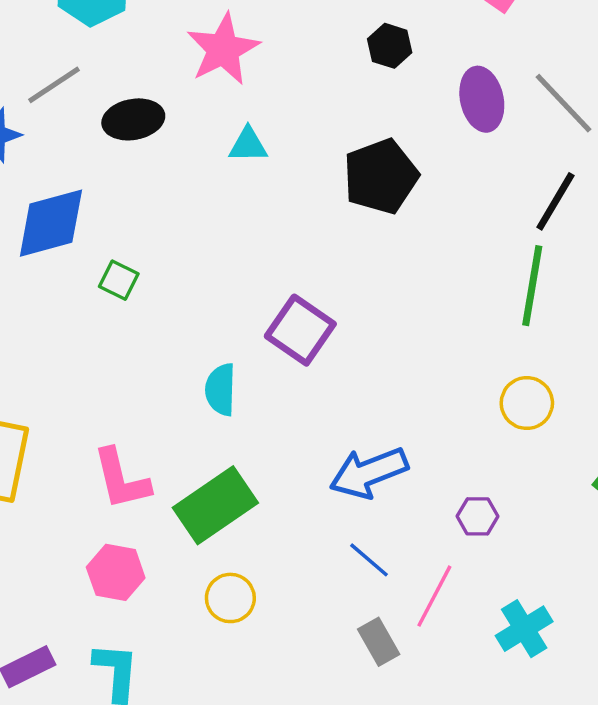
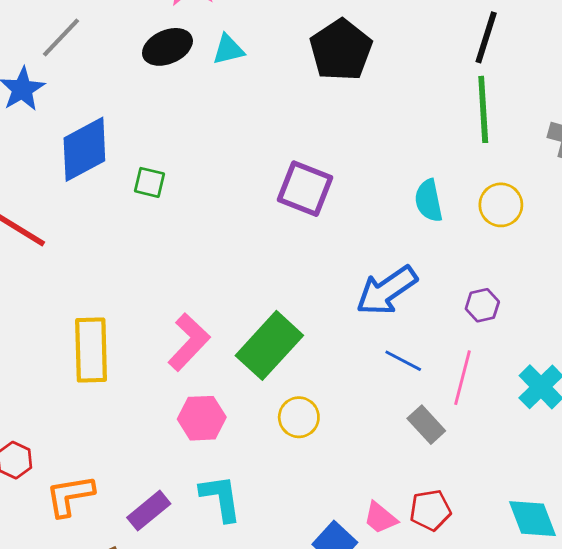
black ellipse: (133, 119) -> (167, 47), moved
cyan semicircle: (221, 390) -> (429, 201), moved
pink L-shape: (121, 479) -> (189, 342), turned -110

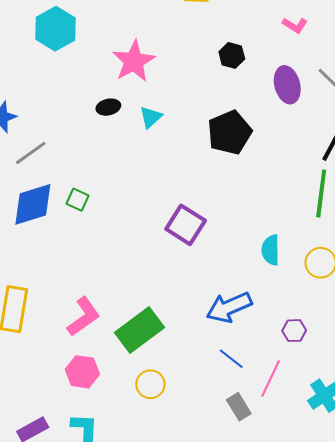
gray line: (61, 37) -> (31, 153), moved
black ellipse: (167, 47) -> (108, 107), size x0.7
cyan triangle: (228, 50) -> (151, 117), turned -40
blue diamond: (84, 149) -> (33, 204), moved

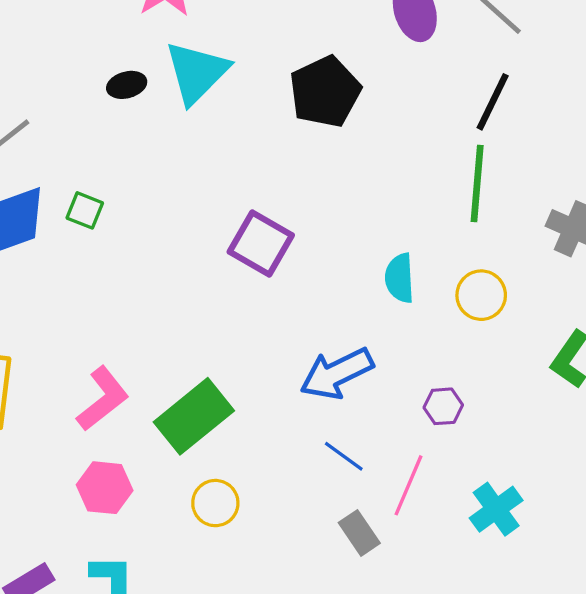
black ellipse: (108, 107) -> (127, 85), moved
cyan triangle: (151, 117) -> (197, 72), size x1.8

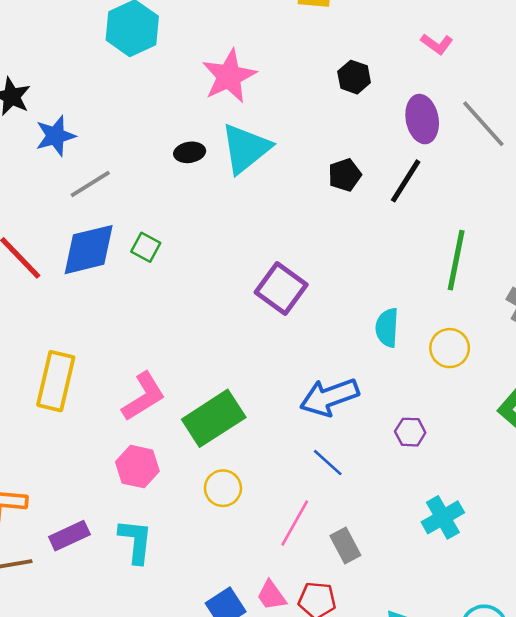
black pentagon: (325, 92) -> (345, 175), size x0.6
black line: (493, 102) -> (406, 181), moved
pink line: (409, 485) -> (295, 523), moved
gray rectangle: (359, 533) -> (345, 545), moved

